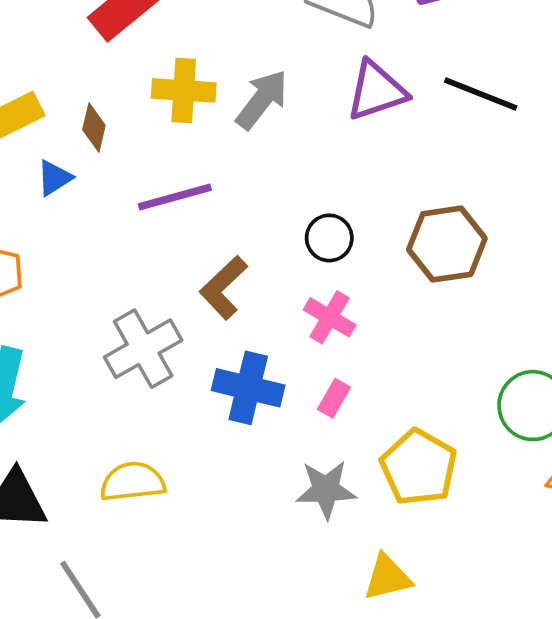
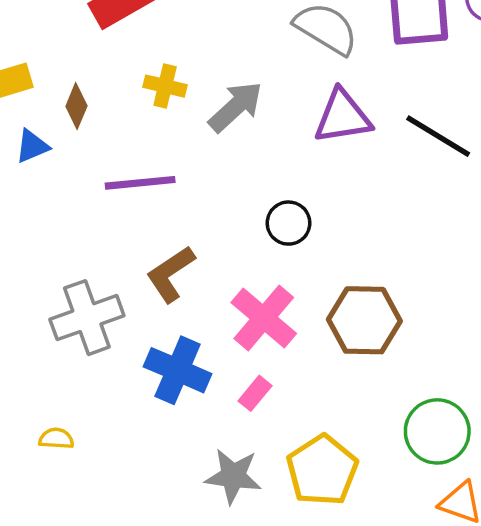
yellow cross: (184, 90) -> (165, 86), size x0.7
black circle: (329, 238) -> (288, 223), moved
brown hexagon: (447, 244) -> (364, 320), moved
pink cross: (330, 317) -> (264, 318), size x1.4
yellow semicircle: (133, 482) -> (56, 439), size x0.6

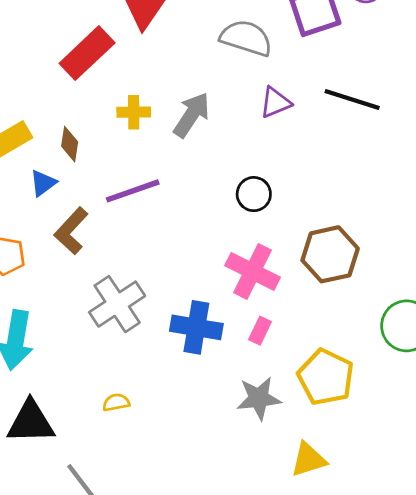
purple triangle: (343, 117) -> (275, 102), size x0.7
brown L-shape: (171, 274) -> (71, 231), moved

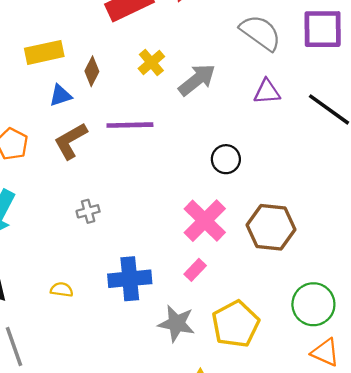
yellow cross: (134, 112) -> (151, 62), turned 32
gray cross: (117, 304) -> (88, 211), size x0.5
blue cross: (196, 327) -> (130, 279), moved, turned -33

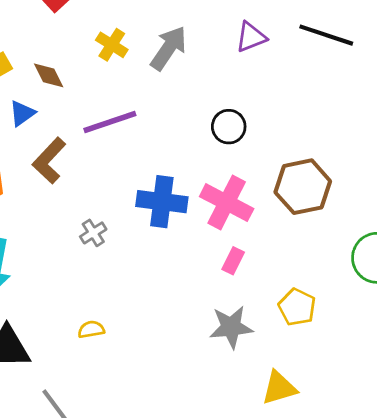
brown diamond: (92, 71) -> (49, 75), turned -36
blue cross: (130, 279) -> (162, 202), moved, turned 30
yellow pentagon: (236, 324) -> (297, 307), size x0.7

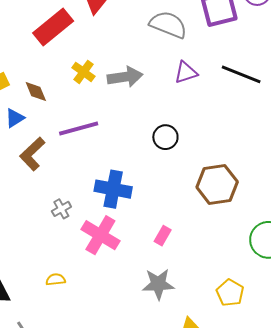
gray arrow: (169, 48) -> (125, 77), turned 44
pink cross: (227, 203) -> (100, 235), moved
yellow pentagon: (297, 307) -> (230, 293), moved

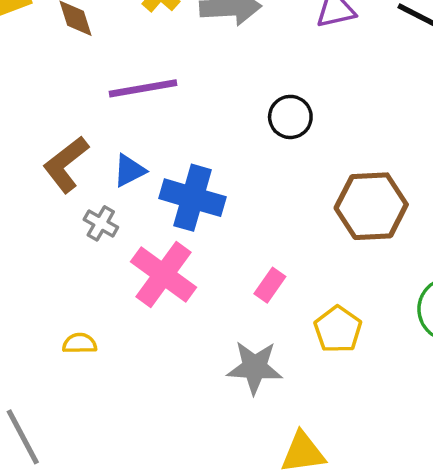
blue triangle: (15, 118) -> (129, 171), moved
brown L-shape: (32, 154) -> (66, 164), moved
gray cross: (61, 209) -> (101, 223), turned -36
yellow pentagon: (230, 293) -> (338, 329), moved

